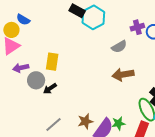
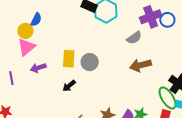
blue semicircle: (23, 20) -> (36, 20), turned -88
purple cross: (137, 27) -> (151, 17), size x1.5
gray circle: (36, 80) -> (90, 62), moved

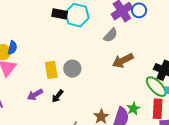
blue semicircle: (36, 20) -> (12, 48), moved
purple arrow: (38, 68) -> (35, 95), moved

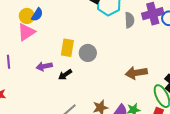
gray semicircle: (111, 35) -> (129, 20), moved, turned -63
brown arrow: (123, 61) -> (136, 73), moved

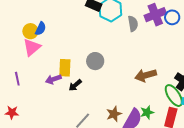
yellow rectangle: (67, 48) -> (65, 68), moved

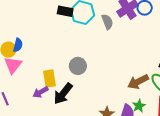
brown arrow: (146, 75) -> (138, 82), moved
black arrow: (75, 85) -> (63, 94), size x1.6

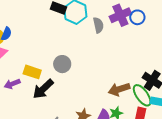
yellow rectangle: (49, 79) -> (32, 72), turned -72
purple arrow: (40, 92) -> (12, 84), moved

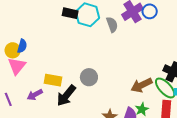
gray circle: (62, 64) -> (89, 77), moved

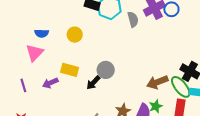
blue semicircle: (22, 46) -> (42, 33), turned 72
yellow circle: (13, 50) -> (75, 35), moved
black arrow: (66, 95) -> (93, 83), moved, size x0.7

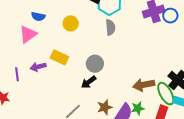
gray semicircle: (133, 19) -> (110, 27), moved
black arrow: (93, 83) -> (89, 82), moved
purple line: (23, 85) -> (17, 74), moved

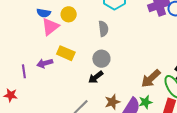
yellow circle: (71, 23) -> (69, 14), moved
gray semicircle: (110, 27) -> (103, 29), moved
pink triangle: (28, 34) -> (50, 27), moved
brown arrow: (144, 85) -> (151, 78), turned -30

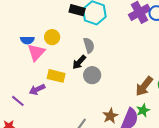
purple line: (24, 71) -> (18, 101), turned -32
black arrow: (96, 77) -> (79, 62), moved

